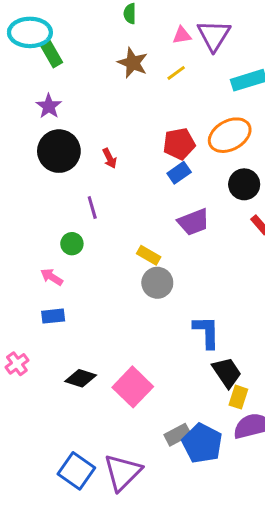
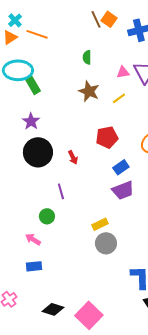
red pentagon: (179, 144) -> (107, 137), moved
purple trapezoid: (193, 222) -> (123, 190), moved
yellow rectangle: (149, 255) -> (100, 224), turned -56

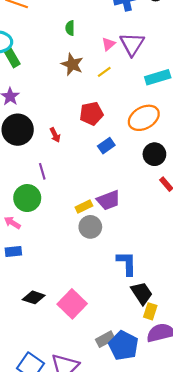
pink triangle: (123, 72) -> (108, 44), turned -32
purple trapezoid: (123, 190) -> (108, 200), moved
green circle: (47, 216) -> (27, 198), size x1.6

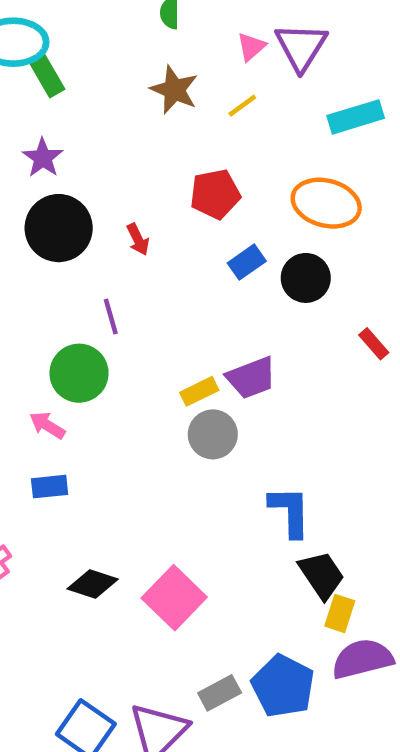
orange ellipse: (144, 118) -> (326, 203), turned 44
black circle: (154, 154) -> (306, 278), moved
gray rectangle: (105, 339) -> (220, 693), moved

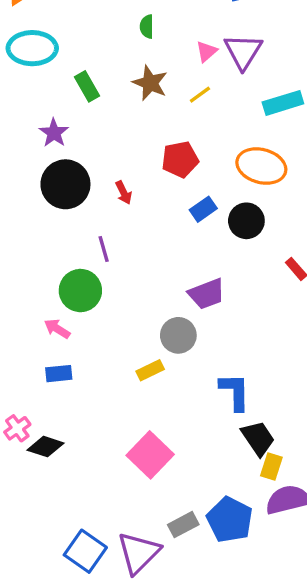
green rectangle: (47, 76) -> (87, 86), moved
yellow rectangle: (199, 391) -> (150, 370), moved
black diamond: (93, 584) -> (46, 447), moved

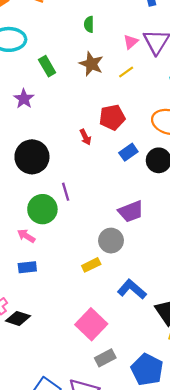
black circle: (65, 184) -> (32, 157), moved
red arrow: (124, 193) -> (85, 137), moved
purple line: (104, 249) -> (66, 192), moved
blue L-shape: (235, 392) -> (132, 289), moved, turned -48
gray rectangle: (183, 525) -> (105, 358), moved

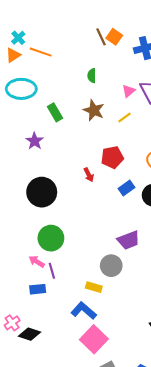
purple line: (66, 192) -> (52, 271), moved
yellow rectangle: (91, 265) -> (94, 287), turned 42
blue L-shape: (132, 289) -> (84, 311), moved

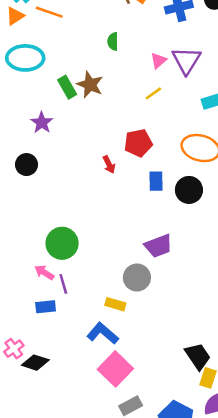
brown star: (94, 110) -> (90, 85), moved
blue rectangle: (127, 188) -> (156, 181), turned -56
black circle: (42, 192) -> (26, 165), moved, size x0.6

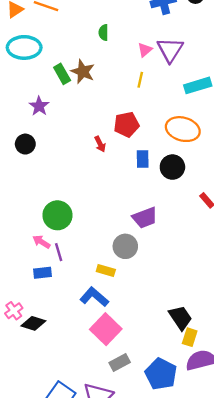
yellow line: (153, 93) -> (140, 80), turned -42

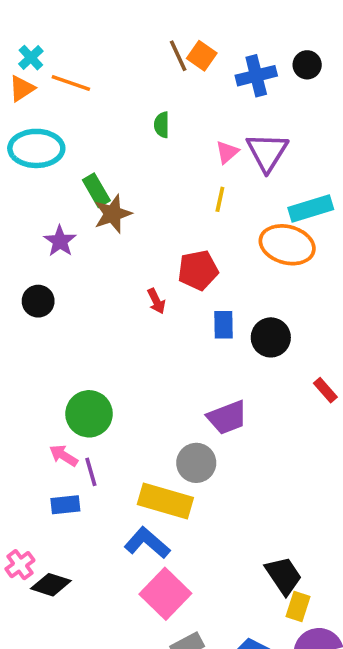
brown star: (83, 72) -> (113, 214), moved, turned 30
orange ellipse: (183, 129) -> (287, 245), moved
yellow rectangle: (106, 270) -> (165, 501), size x1.8

